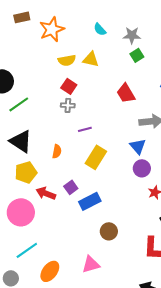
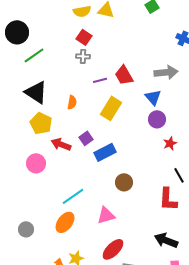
red trapezoid: (126, 93) -> (124, 75), moved
yellow pentagon: (26, 172) -> (41, 123), turned -30
pink circle: (21, 212) -> (36, 163), size x0.7
cyan line: (27, 250) -> (73, 196), moved

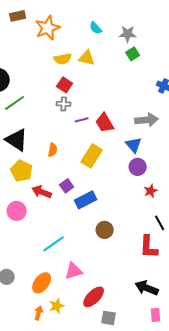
purple line: (100, 80) -> (82, 120), moved
pink triangle: (106, 215) -> (74, 271), moved
orange ellipse: (65, 222) -> (42, 283), moved

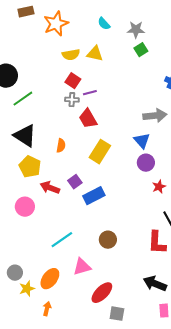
purple line: (82, 120) -> (90, 93), moved
red trapezoid: (105, 123) -> (88, 119), moved
brown circle: (105, 230) -> (108, 240), moved
yellow star: (57, 306) -> (27, 289), moved

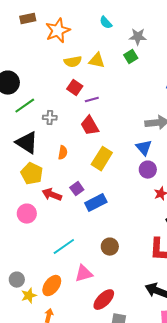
cyan semicircle: (104, 24) -> (106, 23), moved
green square: (141, 50) -> (131, 57), moved
gray cross: (72, 100) -> (50, 118), moved

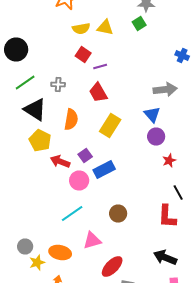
green line: (25, 106) -> (25, 82), moved
orange semicircle: (63, 153) -> (71, 120), size x1.5
pink circle: (27, 214) -> (79, 180), moved
orange ellipse: (52, 286) -> (60, 252), turned 65

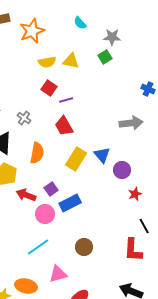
gray cross: (58, 84) -> (24, 118), turned 32
blue triangle: (152, 114) -> (102, 155), moved

